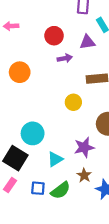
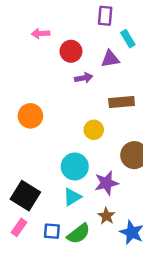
pink arrow: (11, 26) -> (41, 34), moved
orange circle: (20, 72) -> (30, 116), moved
cyan circle: (33, 133) -> (75, 167), moved

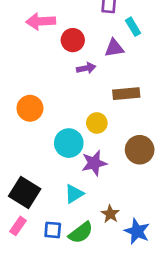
pink arrow: (41, 34) -> (41, 21), size x1.5
cyan circle: (75, 167) -> (69, 143), moved
purple star: (106, 183) -> (94, 163), moved

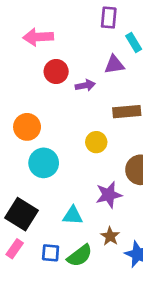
red circle: (73, 40) -> (56, 72), moved
cyan circle: (69, 143) -> (44, 163), moved
purple star: (94, 163) -> (109, 195), moved
cyan triangle: (74, 194) -> (73, 215), turned 35

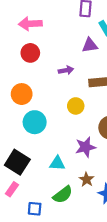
red circle: (56, 72) -> (30, 53), moved
purple arrow: (85, 85) -> (66, 70), moved
blue square: (51, 253) -> (35, 209), moved

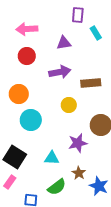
purple triangle: (90, 45) -> (64, 43), moved
purple arrow: (66, 70) -> (60, 72), size x1.5

